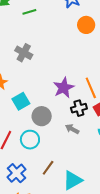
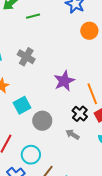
purple star: (64, 88) -> (64, 81), moved
black cross: (79, 108) -> (80, 114), turned -35
cyan circle: (30, 140) -> (31, 155), moved

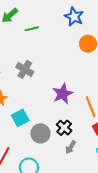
black cross: (80, 114) -> (64, 128), moved
gray arrow: (72, 134) -> (71, 147), turned -88

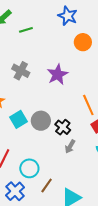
purple star: (63, 94) -> (57, 74), moved
gray circle: (40, 133) -> (41, 121), moved

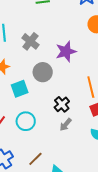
gray circle: (41, 121) -> (43, 72), moved
cyan circle: (29, 168) -> (26, 121), moved

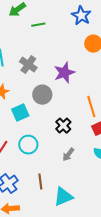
gray arrow: (66, 125) -> (68, 155), moved
brown line: (35, 159) -> (40, 182), turned -49

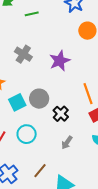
gray circle: (42, 95) -> (39, 99), moved
brown line: (40, 182) -> (40, 171), turned 49

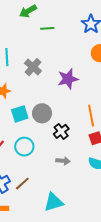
gray arrow: (67, 142) -> (63, 161), turned -128
brown line: (40, 171) -> (22, 184), moved

